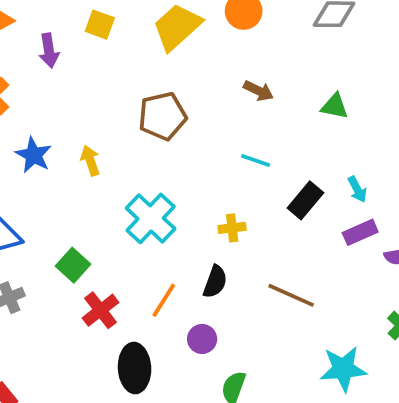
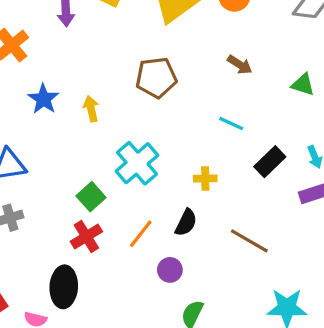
green square: (73, 265) -> (91, 197), moved
black ellipse: (135, 368) -> (64, 287), moved

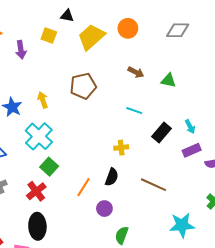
green triangle: (303, 85) -> (168, 80), moved
yellow arrow: (91, 109) -> (43, 100), moved
cyan cross: (137, 163) -> (39, 136), moved
red cross: (86, 236) -> (36, 191), moved

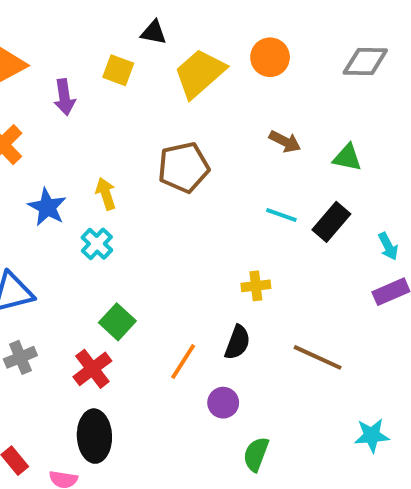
black rectangle: (162, 133) -> (331, 222), moved
cyan cross: (39, 136) -> (97, 244), moved, size x0.6
cyan star: (182, 225) -> (372, 435), size x0.7

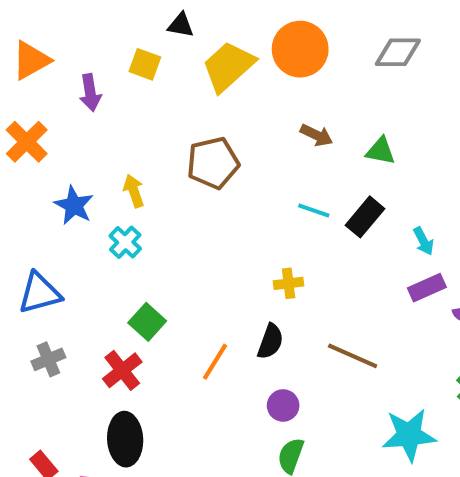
orange circle: (270, 57) -> (300, 49), size x1.4
purple circle: (223, 403) -> (283, 405), moved
cyan star: (372, 435) -> (409, 435), size x1.5

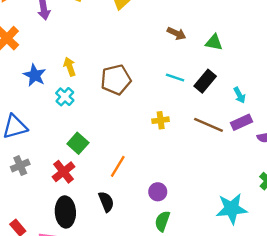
brown pentagon: (213, 163) -> (116, 80), moved
black semicircle: (270, 341) -> (106, 202), moved, turned -42
brown line: (353, 356) -> (208, 125), moved

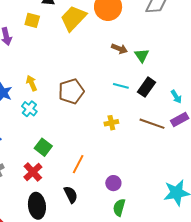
green triangle: (214, 42) -> (142, 55), moved, turned 49

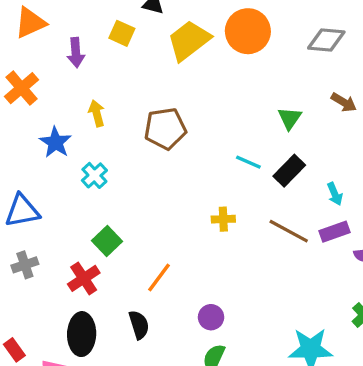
brown arrow: (119, 49) -> (344, 102), moved
yellow arrow: (32, 83) -> (97, 113), moved
brown pentagon: (71, 91) -> (165, 129), moved

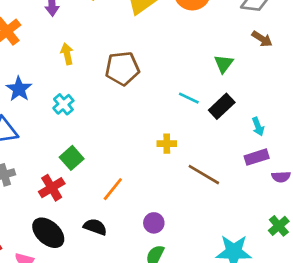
brown arrow: (344, 102) -> (262, 39), moved
blue star: (55, 142) -> (19, 89), moved
brown line: (289, 231) -> (204, 175), moved
black semicircle: (139, 325) -> (95, 227), turned -55
black ellipse: (82, 334) -> (48, 233), turned -52

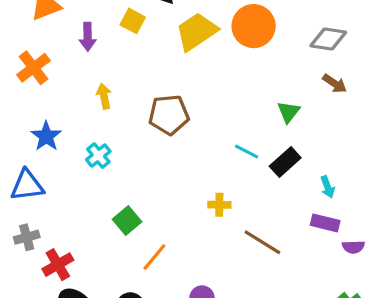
purple rectangle: (257, 157) -> (325, 223), turned 30
green square: (72, 158) -> (127, 220), moved
red cross: (52, 188) -> (58, 265), moved

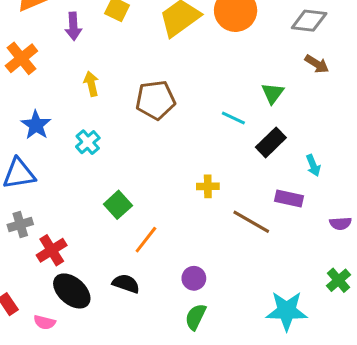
cyan line: (247, 152) -> (233, 118), moved
purple rectangle: (325, 223) -> (289, 198), moved

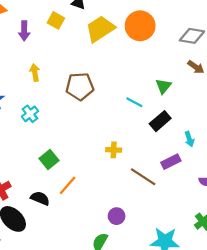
purple rectangle: (289, 198) -> (171, 162), turned -42
purple circle: (194, 278) -> (117, 216), moved
black semicircle: (126, 284) -> (40, 198), moved

